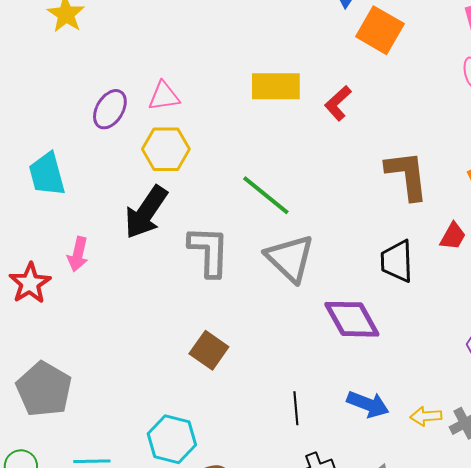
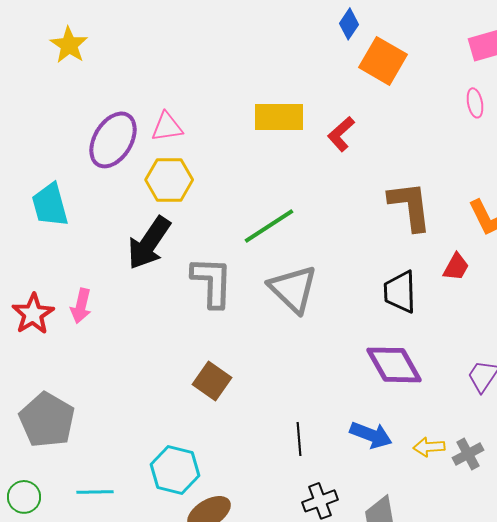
purple ellipse: (110, 109) -> (113, 140), size x1.4
green line: (266, 195) -> (269, 226), turned -72
pink arrow: (78, 254) -> (81, 306), moved
purple diamond: (352, 319) -> (394, 365), moved

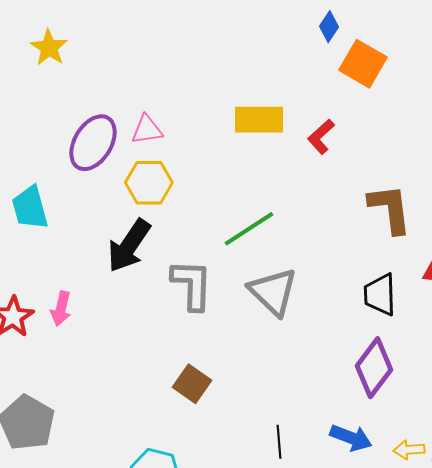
purple diamond: (394, 365) -> (374, 368), turned 66

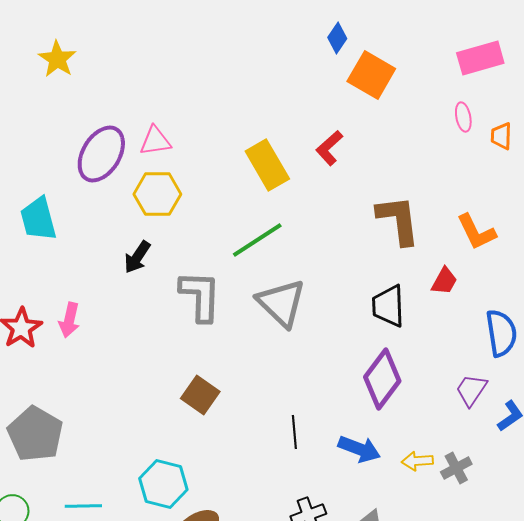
yellow rectangle: (259, 120) -> (267, 165), moved, turned 60
black arrow: (129, 246) -> (137, 257), size x0.6
black line: (279, 442) -> (294, 432), moved

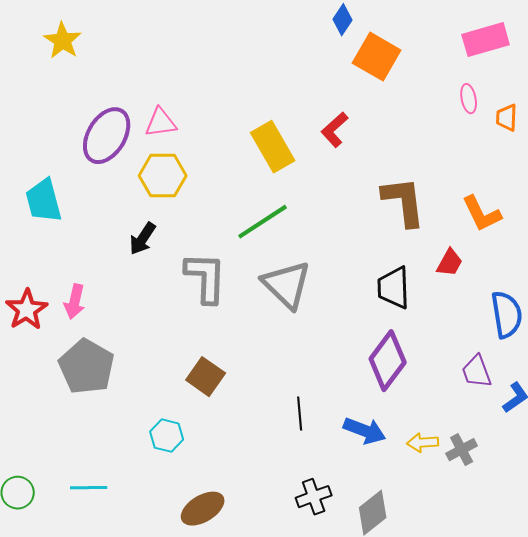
purple trapezoid: (471, 390) -> (477, 372), turned -54
gray pentagon: (35, 434) -> (87, 367), moved
cyan hexagon: (163, 484) -> (167, 436), moved, size x0.7

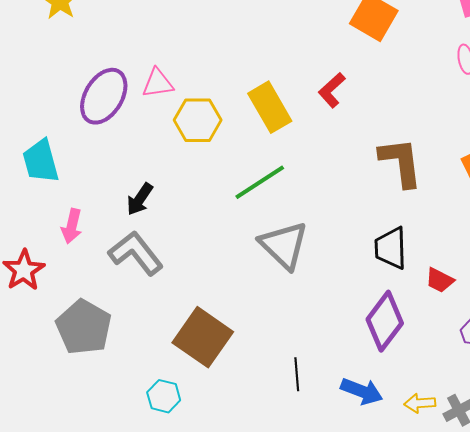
yellow hexagon: (163, 176) -> (198, 120), moved
red trapezoid: (450, 263) -> (440, 280), moved, turned 88
gray L-shape: (206, 278) -> (136, 253), moved, turned -40
pink arrow: (75, 302) -> (72, 226), moved
brown square: (206, 377) -> (203, 337), size x1.5

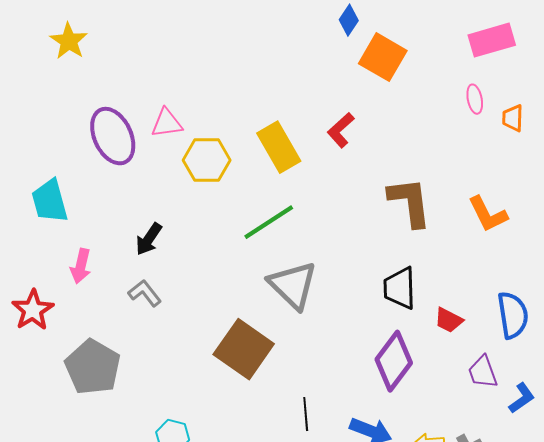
purple ellipse: (104, 96) -> (113, 136), turned -56
gray L-shape: (136, 253) -> (145, 293), size x0.6
brown square: (203, 337) -> (244, 349), moved

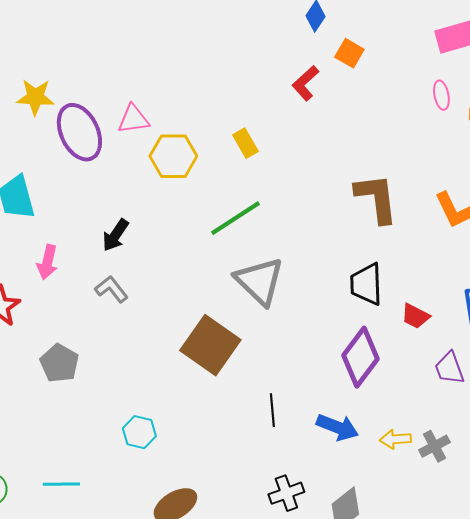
yellow star: (69, 41) -> (35, 97), moved, turned -30
orange square: (383, 57) -> (349, 53), size x0.6
red L-shape: (341, 130) -> (305, 83), moved
yellow rectangle: (279, 147) -> (245, 143), size x0.6
gray pentagon: (93, 367) -> (59, 363), size x0.7

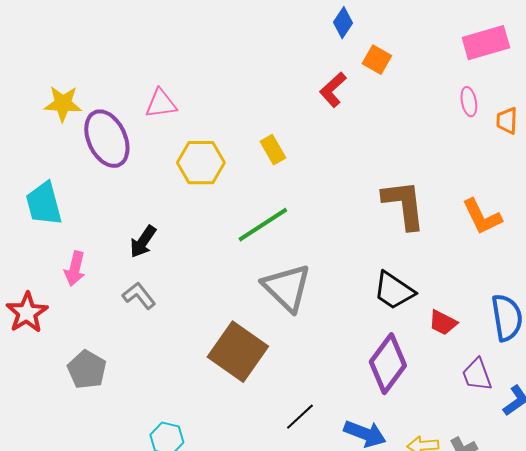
pink triangle: (133, 119) -> (161, 104), moved
black trapezoid: (366, 284) -> (394, 291), turned -54
black line: (272, 410) -> (300, 417), turned 52

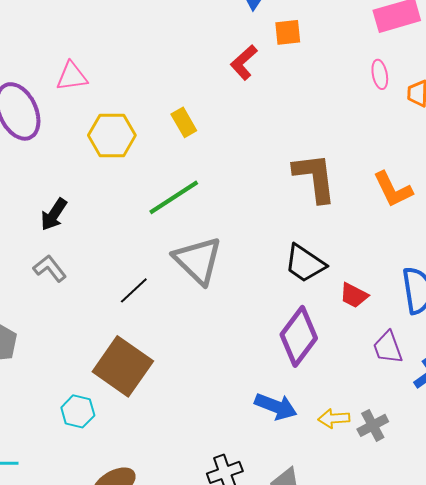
orange square: (377, 60) -> (288, 32), turned -36
brown square: (238, 352) -> (123, 366), moved
black line: (300, 417) -> (134, 290), moved

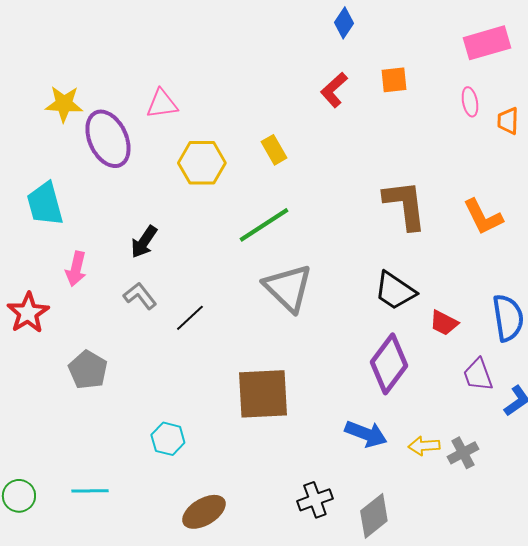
orange square: (288, 32) -> (394, 80), moved
black line: (134, 290) -> (190, 318), moved
brown square: (123, 366) -> (263, 394), moved, turned -38

